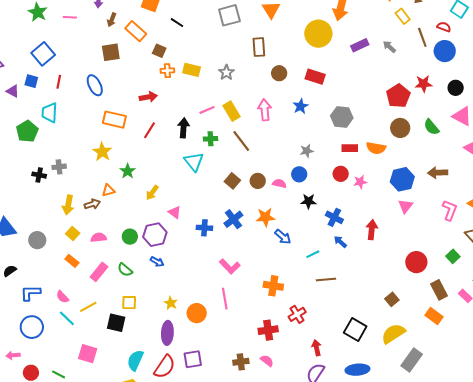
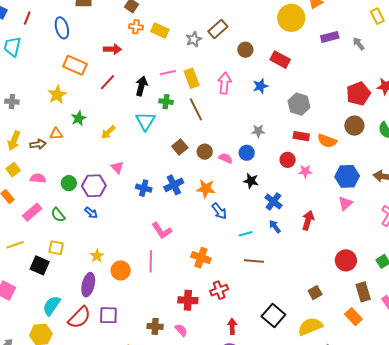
brown rectangle: (259, 47) -> (218, 29), moved, turned 42
yellow arrow: (152, 193) -> (108, 132), moved

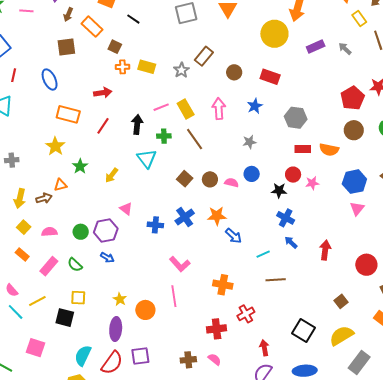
gray star: (258, 131) -> (249, 142), moved
black star: (251, 181) -> (279, 191), moved
red arrow: (308, 220) -> (325, 250), moved

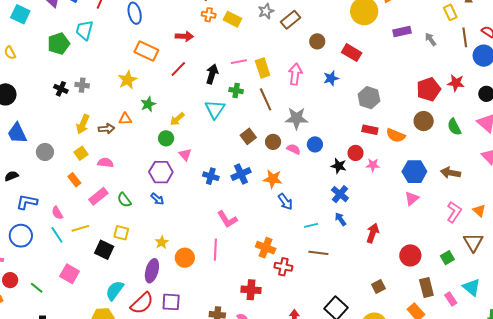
gray star: (181, 70) -> (266, 11), moved
gray star: (249, 142) -> (297, 118), moved, size x1.6
green circle: (81, 232) -> (166, 138), moved
red cross: (246, 314) -> (283, 267), moved, turned 30

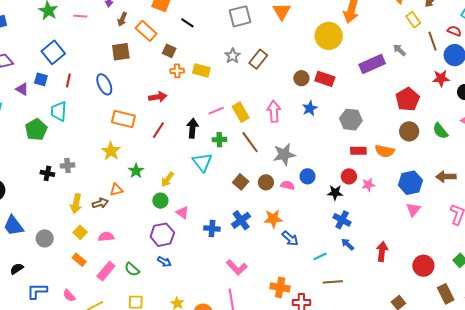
purple rectangle: (402, 32) -> (372, 64), moved, size x1.4
brown circle: (317, 41) -> (301, 78), moved
red star: (456, 83) -> (441, 78), moved

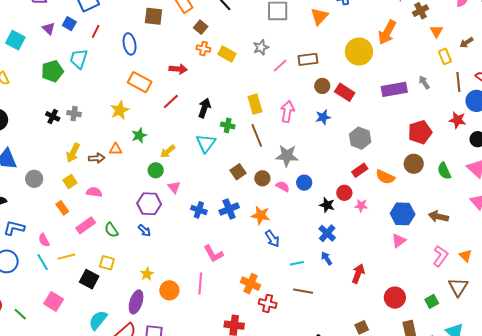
brown rectangle: (258, 59) -> (308, 59), moved, turned 30
pink line: (216, 111) -> (280, 66), moved, turned -35
red rectangle: (358, 151) -> (360, 170), turned -49

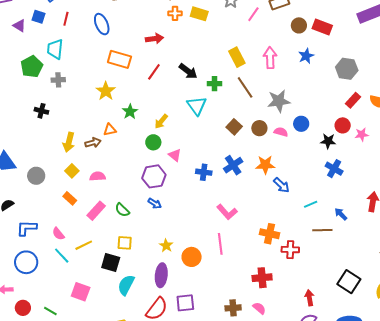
black arrow: (204, 108) -> (188, 71), turned 120
gray cross: (74, 114) -> (58, 80), moved
blue arrow: (327, 258) -> (341, 214), moved
cyan semicircle: (98, 320) -> (126, 285), moved

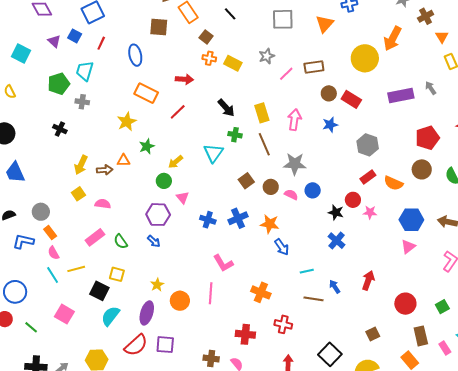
black arrow: (188, 71) -> (226, 108), moved
gray circle: (36, 176) -> (41, 212), moved
orange rectangle: (70, 198) -> (50, 233), moved
red cross: (290, 250) -> (283, 324), moved
blue circle: (26, 262) -> (15, 292), moved

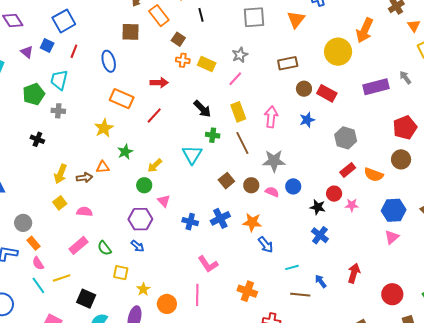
black line: (230, 14) -> (201, 15), turned 32
pink line: (286, 74) -> (235, 79), moved
yellow square: (117, 274) -> (121, 273), moved

